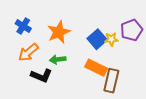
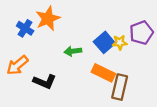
orange star: (59, 32) -> (48, 18), moved
orange arrow: (28, 52) -> (17, 65), moved
green arrow: (58, 59) -> (73, 51), moved

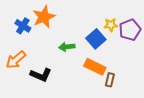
yellow star: (120, 42) -> (111, 25), moved
brown rectangle: (120, 87) -> (110, 80), size x0.6

